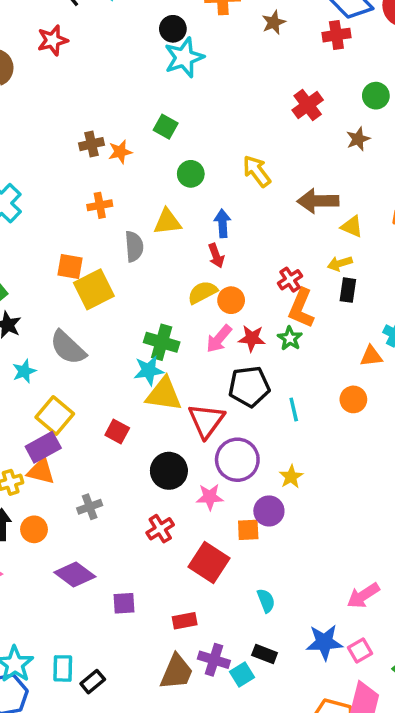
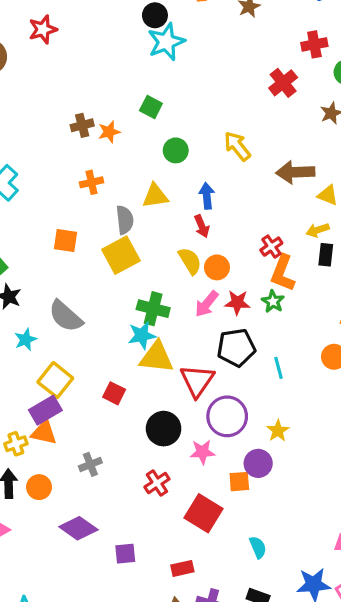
red cross: (336, 35) -> (314, 44), moved
yellow square: (94, 289) -> (121, 255), moved
yellow semicircle: (202, 292) -> (190, 261), turned 88

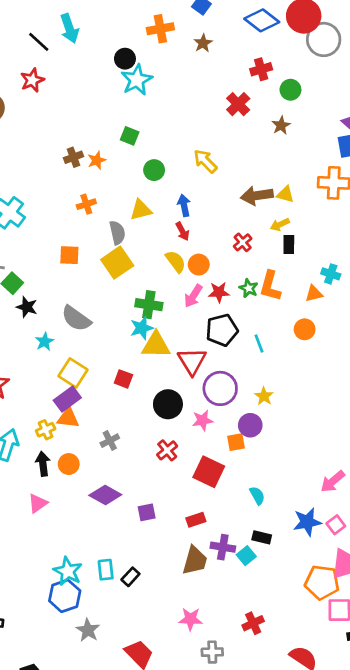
brown arrow: (295, 172) -> (257, 196), moved
orange L-shape: (283, 273) -> (270, 286), moved

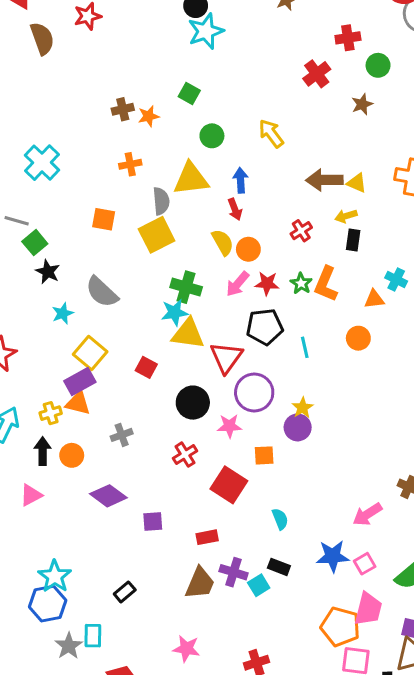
yellow triangle: (141, 210) -> (191, 179), size x1.4
purple circle: (250, 425) -> (298, 427), moved
cyan rectangle: (106, 570) -> (93, 636), moved

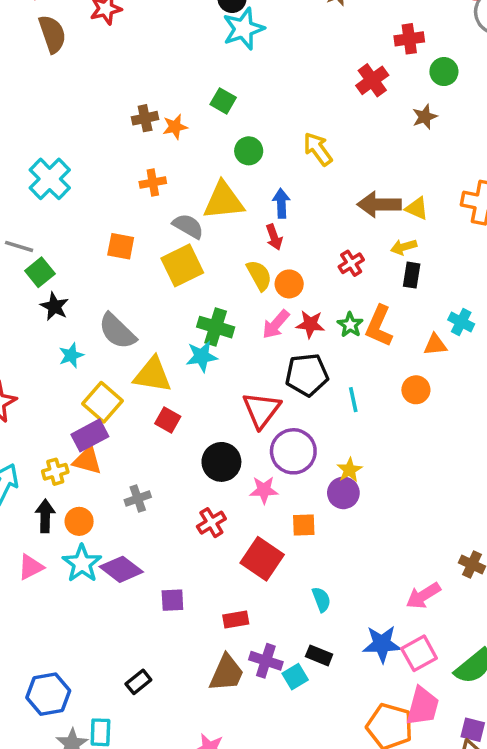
gray semicircle: (161, 201) -> (188, 226), turned -56
yellow triangle: (188, 334) -> (153, 375), moved
pink square: (365, 564) -> (419, 653), size x1.4
cyan star: (55, 576) -> (82, 563), moved

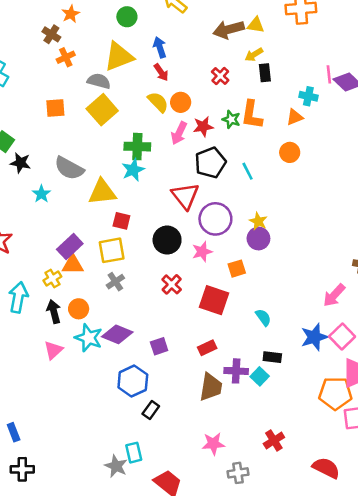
brown cross: (145, 118) -> (51, 34), moved, turned -30
yellow square: (102, 402) -> (112, 250), moved, turned -36
blue hexagon: (48, 694) -> (133, 381), moved

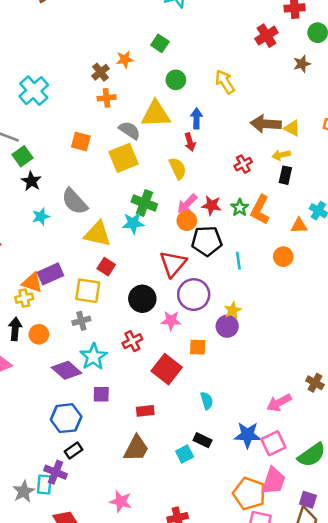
orange circle: (181, 102) -> (187, 221), moved
orange triangle: (73, 265) -> (32, 283), moved
cyan star: (89, 338) -> (93, 357), moved
purple cross: (236, 371) -> (56, 472), moved

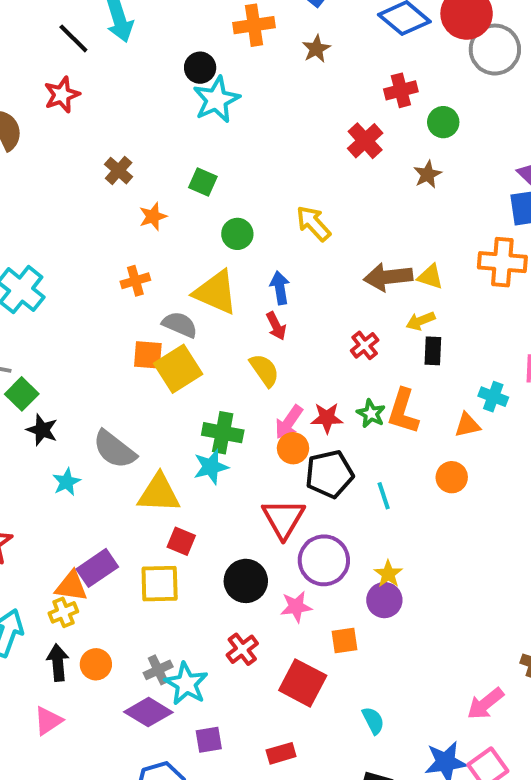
brown cross: (101, 72) -> (119, 171), moved
yellow triangle: (156, 114) -> (216, 292), turned 36
orange square: (81, 142) -> (148, 355), moved
gray cross: (81, 321) -> (158, 670), moved

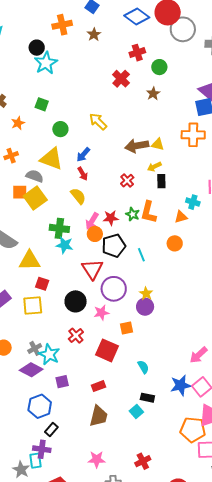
blue arrow: (280, 288) -> (83, 155), turned -126
cyan star: (211, 467) -> (65, 245), moved, turned 30

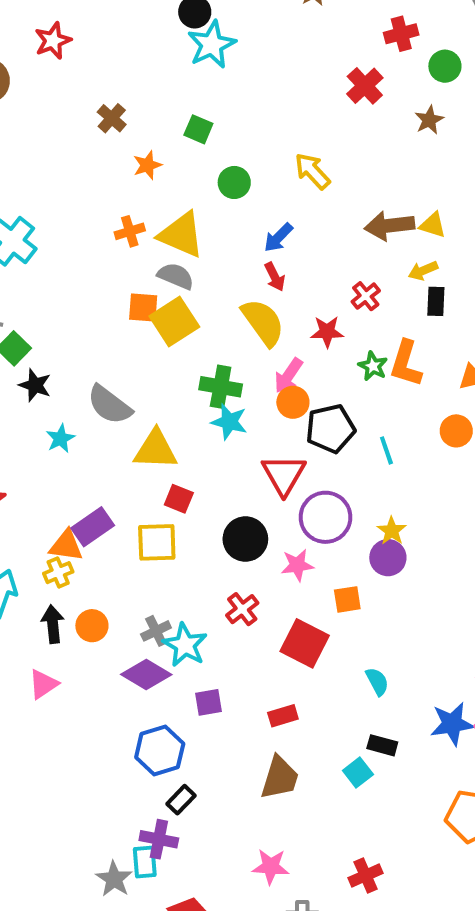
yellow triangle: (51, 159) -> (181, 235), moved
yellow semicircle: (78, 196) -> (263, 322), size x1.4
red star: (111, 218) -> (327, 332), moved

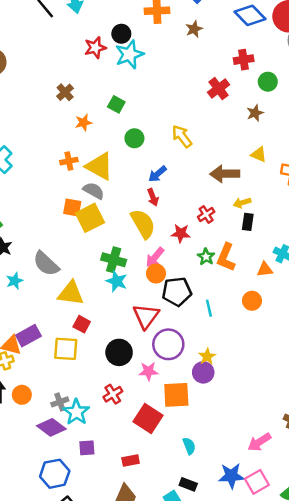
red star: (53, 41) -> (95, 48), moved
yellow triangle: (433, 225) -> (259, 154), moved
orange square: (347, 599) -> (176, 395), size x1.6

